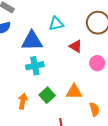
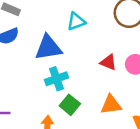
red triangle: (76, 46) -> (108, 62), moved
green square: (47, 95) -> (70, 105), moved

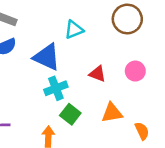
blue triangle: (48, 48) -> (47, 57), turned 36
red triangle: (108, 62) -> (98, 74), moved

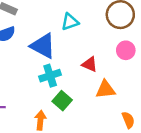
pink circle: (135, 71) -> (126, 50), moved
orange triangle: (112, 113) -> (105, 89), moved

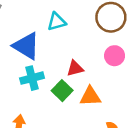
red triangle: (90, 64) -> (75, 68), turned -42
green square: (62, 101) -> (62, 91), moved

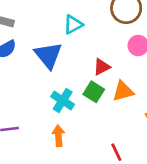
blue triangle: (26, 46) -> (48, 55), turned 32
cyan cross: (32, 78) -> (63, 101), moved, turned -30

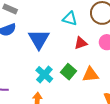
cyan triangle: (73, 25) -> (70, 19), moved, turned 35
red triangle: (102, 67) -> (81, 43), moved

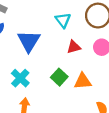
cyan triangle: (70, 19) -> (63, 20), turned 35
cyan cross: (44, 75) -> (20, 78), moved

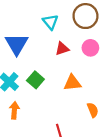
green square: (59, 77) -> (35, 80), moved

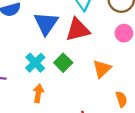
red triangle: (62, 49) -> (78, 30), moved, size x1.6
orange triangle: (72, 83) -> (102, 69), turned -42

